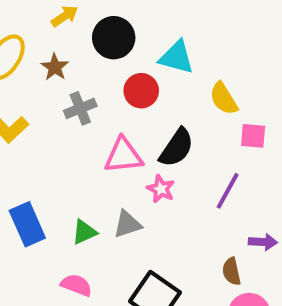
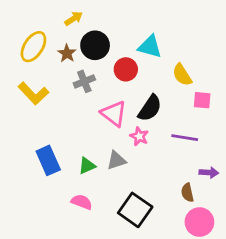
black circle: (114, 38) -> (95, 45), moved
pink triangle: (124, 155) -> (114, 114), turned 44
purple line: (228, 191) -> (185, 138), turned 70

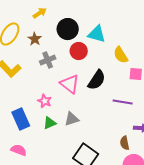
black circle: (95, 45) -> (68, 29), moved
pink star: (139, 136) -> (45, 101), moved
pink semicircle: (82, 202) -> (19, 150), moved

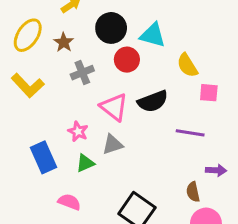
black semicircle: (97, 80) -> (153, 101), turned 35
gray triangle: (72, 119) -> (113, 144), moved
pink semicircle: (19, 150) -> (69, 202), moved

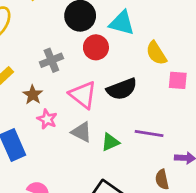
brown star: (64, 42) -> (33, 95), moved
purple line: (190, 133) -> (149, 134), moved
gray triangle: (113, 144) -> (82, 132), turned 45
green triangle: (85, 163) -> (110, 142), moved

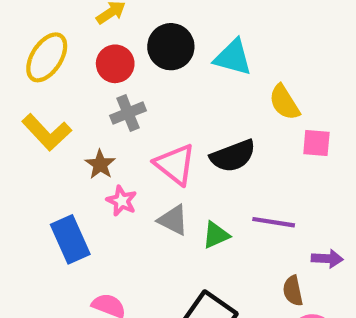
red circle: (96, 47) -> (115, 64), moved

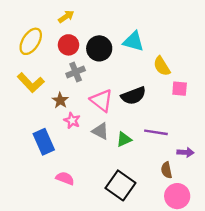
black circle: (171, 47) -> (99, 48), moved

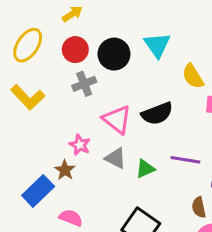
cyan triangle: (133, 41) -> (157, 45), turned 40
brown star: (60, 100) -> (65, 170), moved
blue rectangle: (44, 142) -> (38, 191), moved, turned 70

